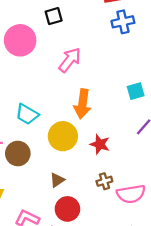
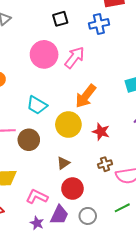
blue cross: (123, 22) -> (99, 24), moved
pink circle: (20, 40) -> (44, 54), moved
orange arrow: (82, 104) -> (86, 96), turned 30

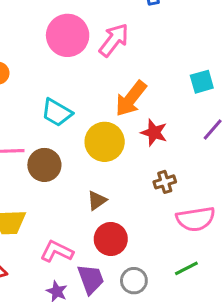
red star: (101, 132) -> (154, 133), moved
brown cross: (105, 164) -> (165, 182), moved
purple trapezoid: (59, 215) -> (91, 279), turned -45

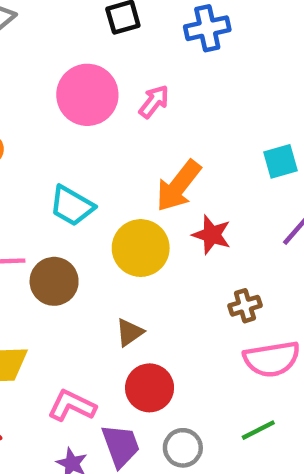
pink arrow: (114, 40) -> (154, 101), size x0.7
brown cross: (165, 182) -> (245, 306), moved

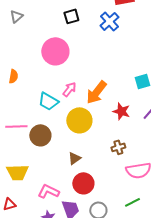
blue cross: (207, 28) -> (109, 21), turned -30
pink arrow: (154, 101) -> (69, 89), moved
red star: (212, 235) -> (121, 111), moved
brown cross: (245, 306) -> (118, 147), moved

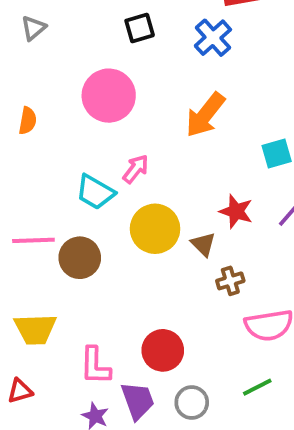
orange semicircle: (13, 76) -> (28, 121), moved
orange arrow: (96, 92) -> (205, 115), moved
brown triangle: (74, 158) -> (203, 244), moved, turned -40
pink L-shape: (48, 191) -> (95, 366), turned -115

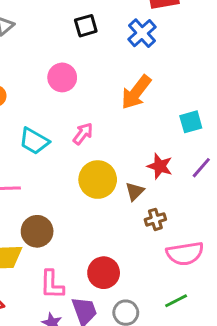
pink circle: (109, 96) -> (62, 77), size x0.7
cyan trapezoid: (95, 192) -> (34, 141), moved
brown triangle: (203, 244) -> (135, 191), turned 30
brown circle: (80, 258) -> (37, 231), moved

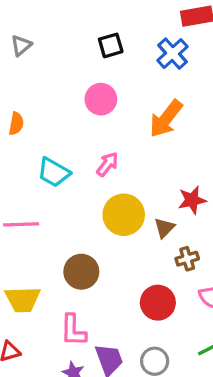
pink circle: (62, 77) -> (101, 99), moved
red star: (160, 166) -> (192, 200), turned -30
brown circle: (37, 231) -> (81, 272), moved
red circle: (104, 273) -> (158, 303), moved

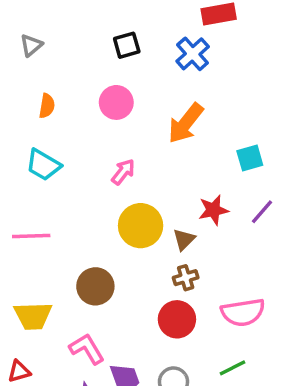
orange semicircle: (16, 124) -> (47, 106), moved
cyan trapezoid: (54, 172) -> (43, 165), moved
brown cross: (187, 259) -> (186, 278), moved
pink L-shape: (73, 330) -> (87, 349), turned 148

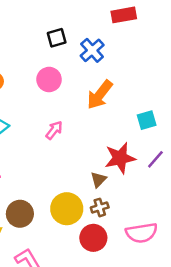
blue cross: (193, 54) -> (92, 50), moved
red star: (213, 210) -> (120, 158), size x1.4
yellow circle: (141, 226) -> (67, 209), moved
brown circle: (95, 286) -> (20, 214), moved

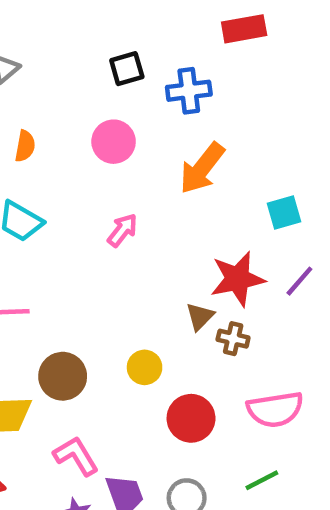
blue cross: (92, 50) -> (189, 91), turned 35
brown cross: (100, 207) -> (233, 339), moved, turned 30
yellow circle: (67, 209) -> (145, 367), size x0.6

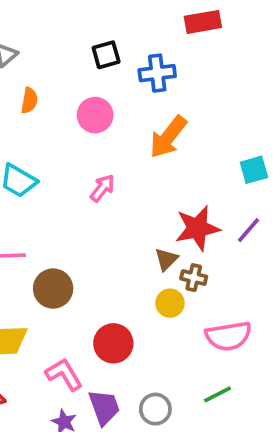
orange semicircle: (25, 146) -> (29, 100), moved
cyan square: (284, 212) -> (254, 170), moved
yellow circle: (145, 367) -> (170, 303), moved
brown circle: (63, 376) -> (53, 289), moved
red circle: (191, 418) -> (113, 343), moved

